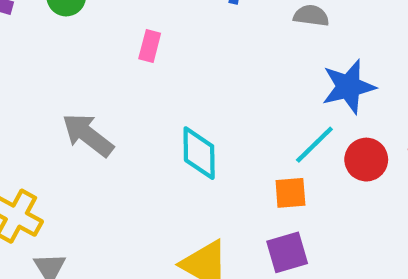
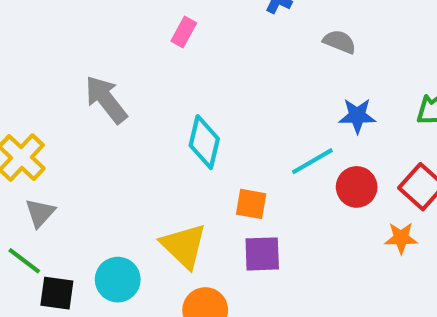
blue star: (349, 87) -> (357, 116), size x0.7
orange square: (290, 193) -> (251, 204), moved

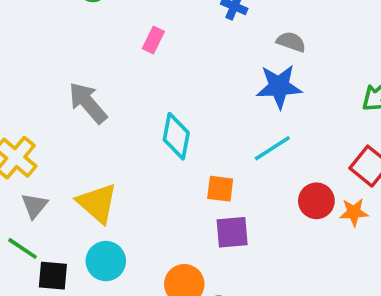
blue star: (357, 116) -> (279, 86), moved, size x1.4
red circle: (357, 187) -> (316, 201), moved
yellow triangle: (184, 246) -> (97, 203), moved

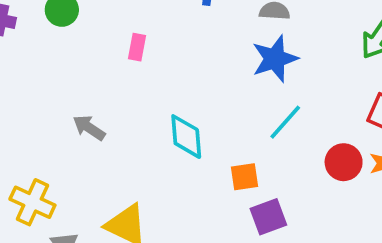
gray arrow: (88, 103) -> (89, 128), size x0.7

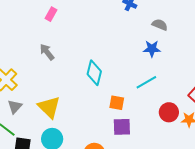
pink rectangle: (137, 47) -> (51, 14), moved
blue star: (275, 59) -> (152, 49), size x0.7

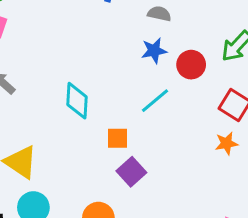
red circle: (169, 112) -> (191, 65), moved
purple square: (122, 127) -> (131, 172), turned -30

